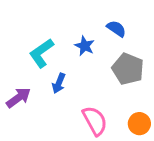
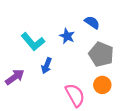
cyan L-shape: (41, 53) -> (33, 42), turned -95
orange circle: (139, 124) -> (102, 85), moved

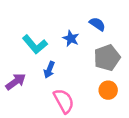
gray pentagon: (101, 54) -> (107, 58), turned 30
pink semicircle: (75, 95) -> (64, 101), moved

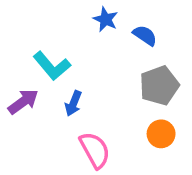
blue star: (71, 38) -> (106, 19), moved
purple arrow: (16, 82) -> (23, 102), moved

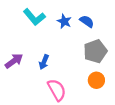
blue star: (106, 19) -> (64, 21), moved
cyan L-shape: (52, 66) -> (34, 17), moved

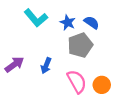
gray pentagon: (95, 51) -> (80, 45), moved
pink semicircle: (57, 90) -> (77, 81), moved

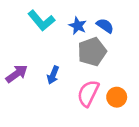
pink semicircle: (77, 81) -> (88, 93), turned -125

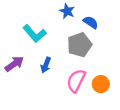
cyan L-shape: (41, 21) -> (35, 34), moved
blue star: (78, 26) -> (67, 11), moved

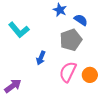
cyan L-shape: (35, 34) -> (19, 30), moved
purple arrow: (14, 64) -> (13, 86), moved

